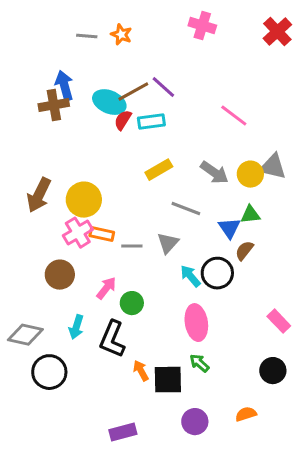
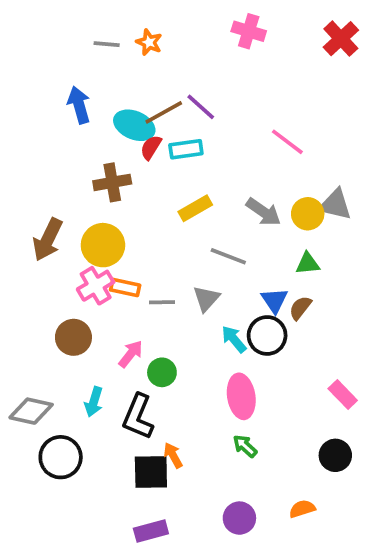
brown cross: (54, 105) -> (112, 182), moved
blue triangle: (229, 228) -> (274, 300), moved
black square: (168, 380) -> (151, 472), moved

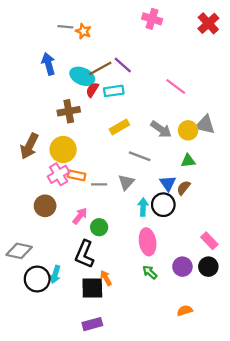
orange star: (149, 42) -> (83, 31), moved
cyan arrow: (234, 339) -> (143, 207), turned 42
cyan arrow: (94, 402) -> (55, 275), moved
black circle: (335, 455) -> (208, 267), moved
purple circle: (239, 518) -> (182, 267), moved

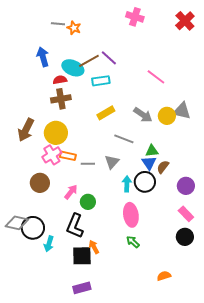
red semicircle: (92, 90) -> (60, 80), moved, turned 48
green triangle: (188, 161) -> (152, 151), moved
purple circle: (182, 267) -> (186, 186), moved
black circle: (37, 279) -> (33, 228), moved

